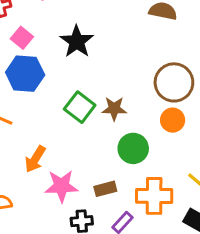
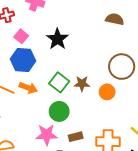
orange circle: (173, 120) -> (107, 92), moved
green circle: (133, 148) -> (59, 111), moved
orange arrow: (35, 159) -> (28, 88), moved, turned -102

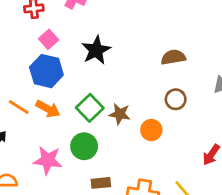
brown semicircle: (115, 19) -> (173, 57), moved, turned -30
brown circle: (122, 67) -> (176, 99), size x0.6
pink star: (47, 135) -> (48, 160), moved

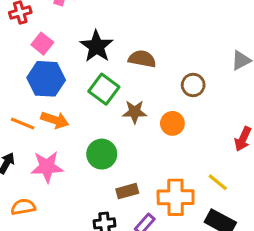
brown semicircle: (173, 57) -> (142, 59), moved, turned 30
green square: (90, 108) -> (104, 89), moved
pink star: (48, 160) -> (47, 167), moved

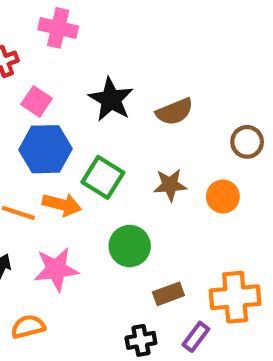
brown semicircle: (142, 59) -> (175, 112), turned 152
green square: (104, 89) -> (103, 177), moved

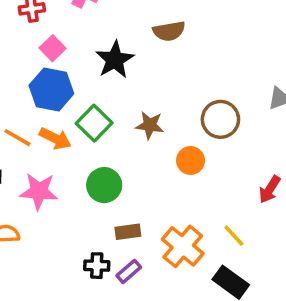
brown semicircle: (175, 112) -> (169, 31), moved
brown circle: (247, 142) -> (220, 119), size x1.4
brown star: (170, 185) -> (150, 125), moved
orange cross: (235, 297) -> (183, 246), turned 33
purple rectangle: (196, 337) -> (129, 271), moved

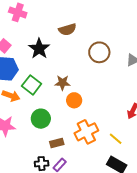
brown circle: (220, 119) -> (99, 52), moved
orange circle: (191, 160) -> (74, 100), moved
orange cross: (183, 246) -> (86, 132), moved, turned 30

